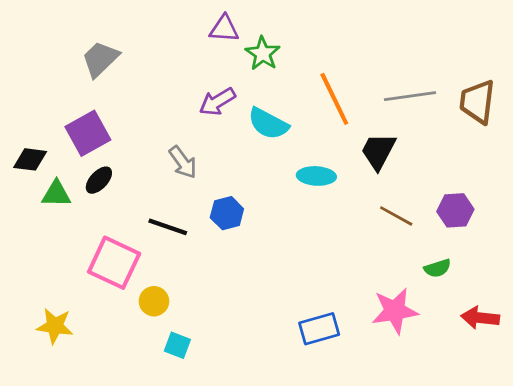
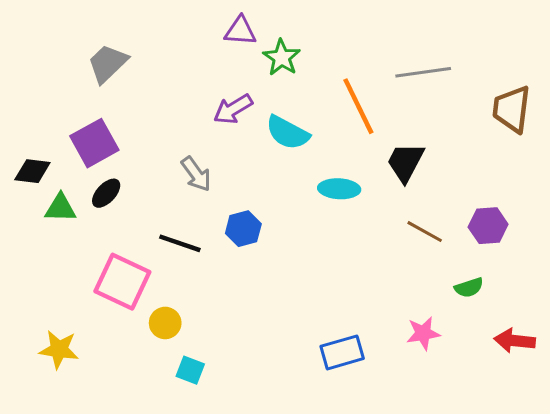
gray line: (410, 96) -> (423, 72), moved
pink star: (395, 311) -> (423, 333), size x0.7

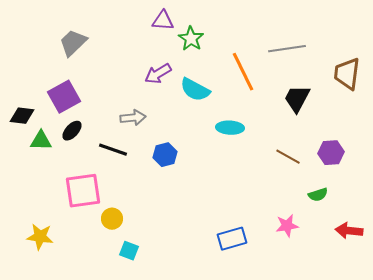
black trapezoid: (406, 162) -> (297, 99), moved
gray arrow: (196, 174) -> (133, 118), turned -60
black line: (180, 243) -> (113, 150), moved
pink square: (122, 282) -> (83, 191), turned -33

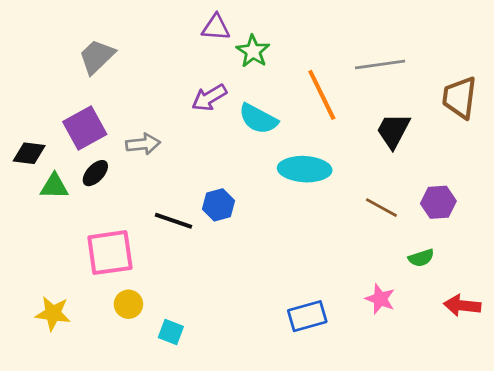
gray arrow: (133, 118) -> (143, 144), moved
cyan ellipse: (230, 128) -> (305, 169), size x1.4
black line: (113, 150) -> (173, 221), moved
yellow circle: (112, 219) -> (128, 304), moved
pink star: (287, 226) -> (380, 299), turned 30

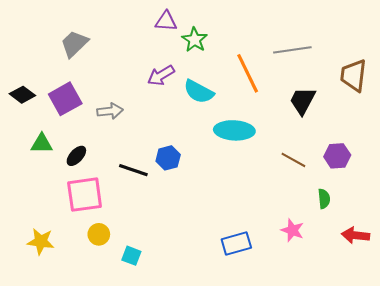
black diamond: (29, 153) -> (22, 95), moved, turned 30
black ellipse: (95, 173) -> (76, 156), moved
green semicircle: (421, 258) -> (324, 199), turned -78

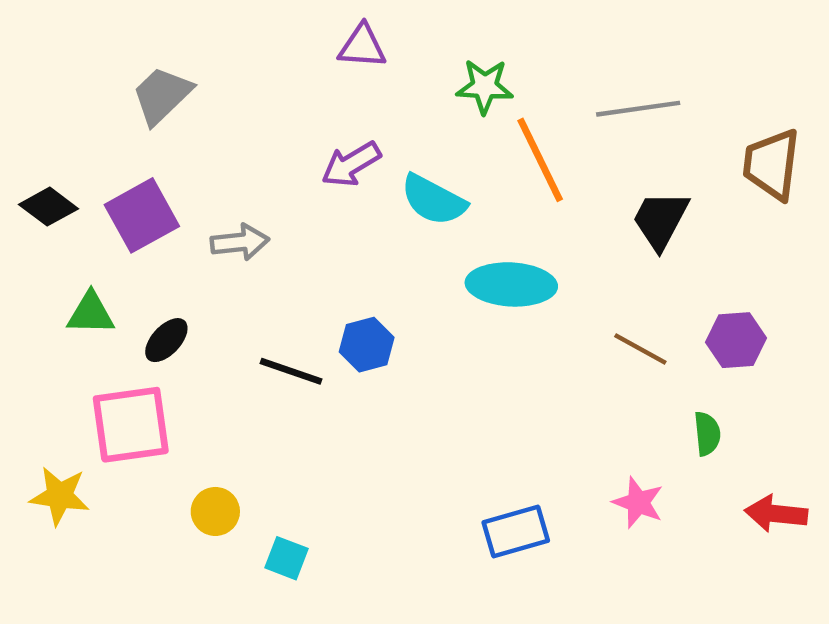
green star: (195, 40) -> (485, 86), moved, turned -30
pink square: (85, 195) -> (131, 425), moved
yellow star: (41, 241) -> (60, 496), moved

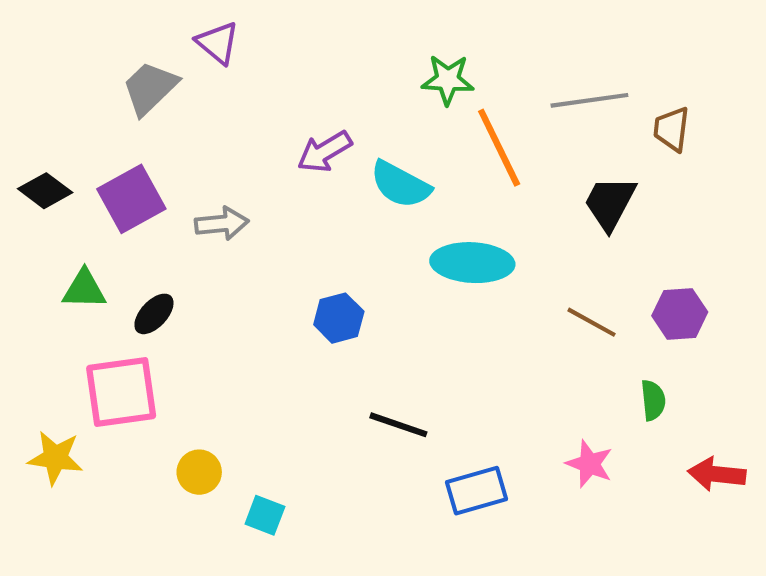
purple triangle: (362, 46) -> (218, 43), moved, turned 36
brown trapezoid: (772, 164) -> (672, 129), moved, size x0.7
black line: (291, 371) -> (398, 425), moved

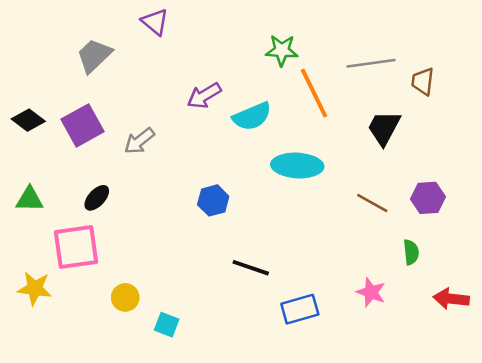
purple triangle: (218, 43) -> (155, 22), moved
cyan semicircle: (400, 185) -> (252, 116), turned -51
gray arrow: (222, 224) -> (139, 141), turned 148
green triangle: (84, 289) -> (29, 199), moved

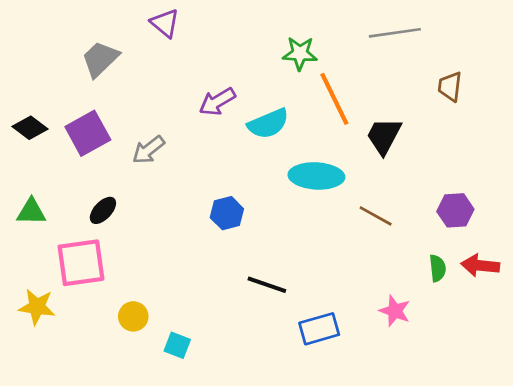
gray line: (371, 63) -> (395, 33), moved
black trapezoid: (384, 128) -> (384, 136), moved
brown line: (372, 203) -> (376, 216), moved
red arrow: (451, 299) -> (480, 265), moved

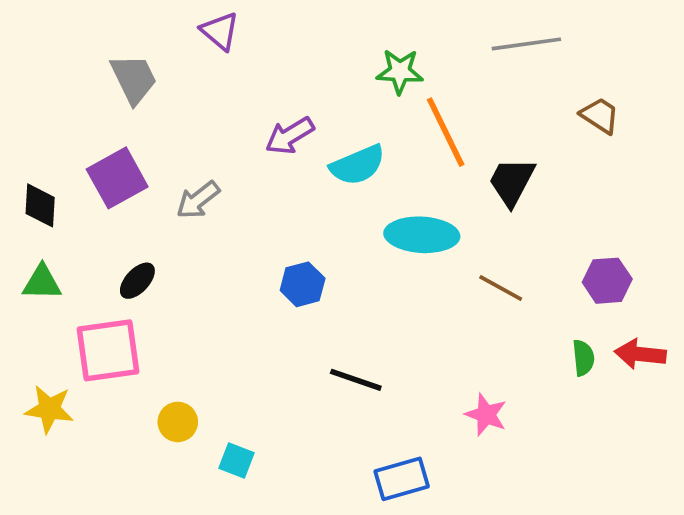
gray trapezoid: (100, 59) -> (134, 79), turned 108
brown trapezoid: (450, 86) -> (600, 116), turned 116
black diamond: (30, 128) -> (40, 205), moved, turned 56
pink star: (395, 311) -> (486, 415), moved
blue rectangle: (319, 329) -> (402, 479), moved

